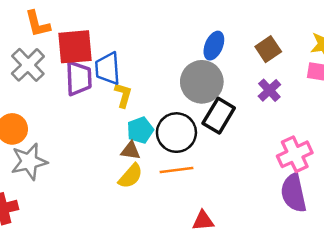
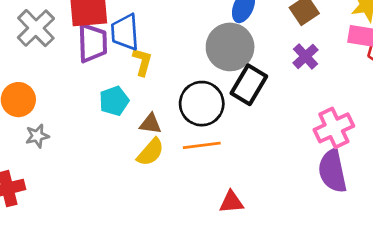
cyan pentagon: (140, 130) -> (114, 101), moved
gray star: (29, 162) -> (37, 136), size x0.6

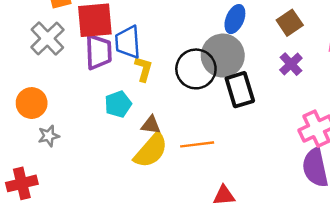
black rectangle: (249, 85) -> (240, 90), turned -48
black circle: (202, 104) -> (196, 69), moved
yellow semicircle: (150, 152) -> (151, 151), size x1.4

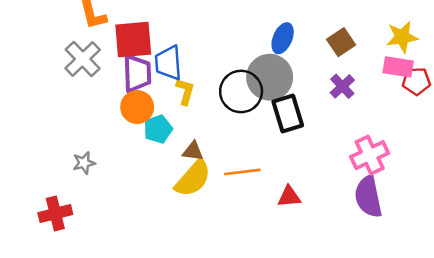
orange circle: (32, 103) -> (137, 107), moved
red triangle: (224, 196) -> (289, 197), moved

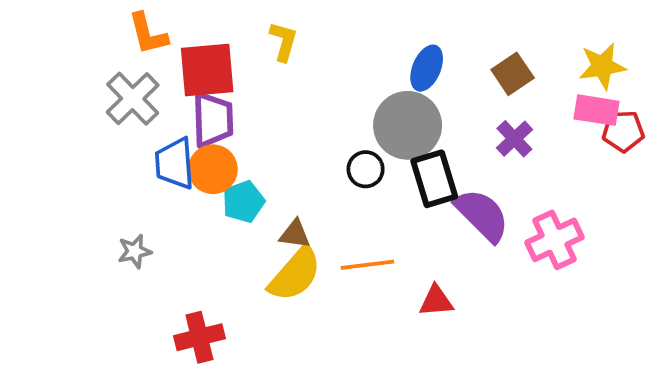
blue trapezoid: (168, 63) -> (175, 164), moved
yellow L-shape: (185, 91) -> (283, 41), moved
black circle: (241, 91) -> (366, 169), moved, size x0.6
purple semicircle: (368, 197) -> (482, 215), moved, turned 147
red cross: (55, 214) -> (199, 337), moved

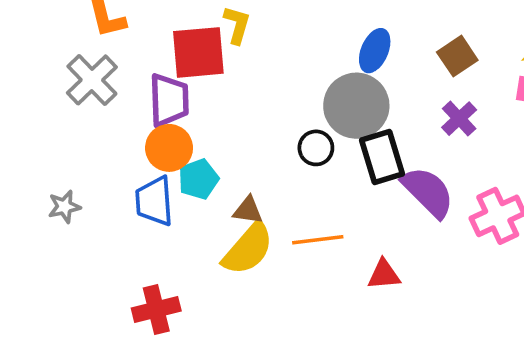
red square: (207, 70) -> (198, 52), moved
blue trapezoid: (175, 164) -> (154, 201), moved
gray star: (135, 251) -> (64, 207), moved

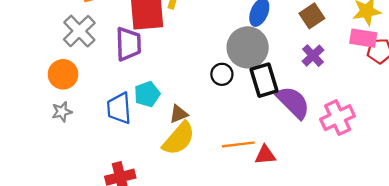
orange circle: (169, 148) -> (63, 74), moved
brown triangle: (248, 210) -> (179, 114), turned -30
orange line: (318, 240) -> (238, 144), moved

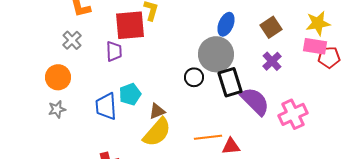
gray cross: (79, 31) -> (72, 40), size x0.7
purple trapezoid: (128, 44) -> (114, 51), size x0.7

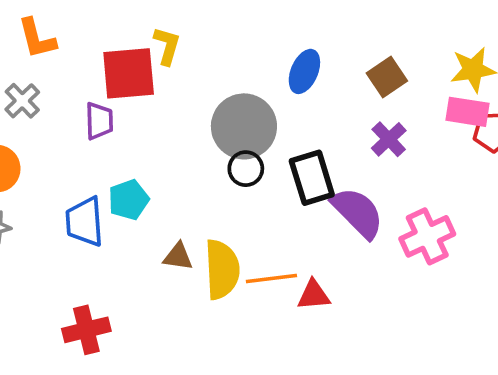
gray circle: (216, 54) -> (244, 126), moved
brown triangle: (157, 111) -> (178, 257), moved, turned 30
yellow semicircle: (157, 132) -> (222, 269), moved, turned -44

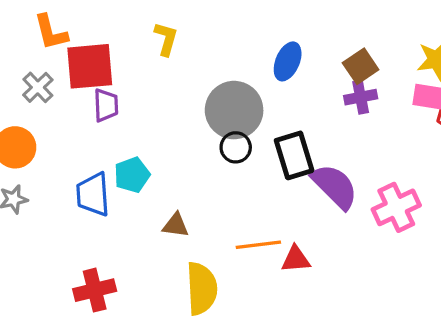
red square: (129, 73) -> (90, 66), moved
purple cross: (389, 139) -> (361, 97), moved, turned 32
yellow semicircle: (222, 269) -> (202, 288), moved

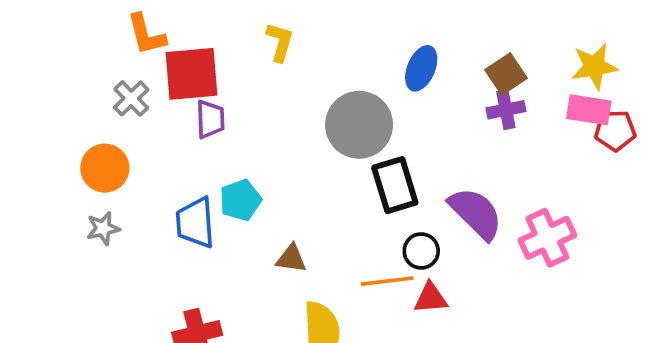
black circle: (236, 147) -> (421, 251), moved
black rectangle: (294, 155) -> (395, 185), moved

